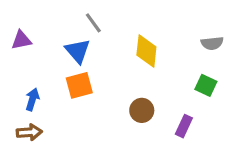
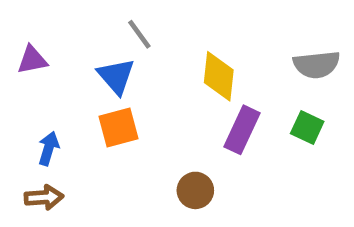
gray semicircle: (212, 43) -> (317, 65), size x1.4
brown circle: (142, 110) -> (195, 190), moved
purple rectangle: (184, 126) -> (242, 130), moved, size x1.4

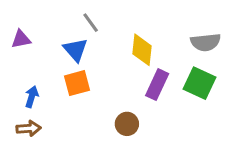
green square: (307, 127) -> (200, 83), size x1.5

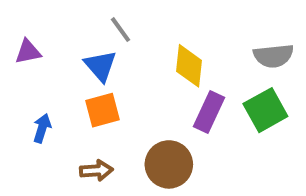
green square: (200, 83) -> (265, 110), turned 36
brown circle: (127, 124) -> (169, 164), size x1.5
brown arrow: (29, 128) -> (96, 170), moved

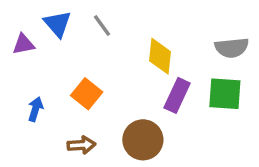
blue triangle: (100, 66) -> (58, 24), moved
orange square: (102, 110) -> (87, 94), turned -36
green square: (265, 110) -> (225, 94), turned 33

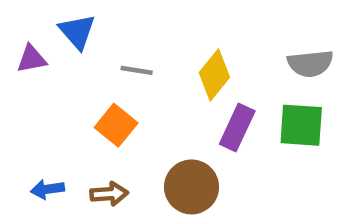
gray line: (102, 25) -> (137, 70), moved, turned -45
yellow diamond: (160, 56) -> (214, 75), turned 33
blue arrow: (35, 109) -> (48, 189), moved, turned -115

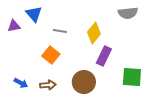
gray semicircle: (310, 64) -> (128, 13), moved
green square: (301, 125) -> (132, 77), moved
blue arrow: (48, 189) -> (21, 83), turned -144

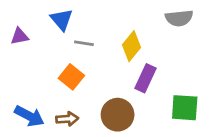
blue triangle: (34, 14) -> (62, 20), moved
blue arrow: (21, 83) -> (29, 116), size x1.5

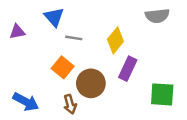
brown circle: (118, 115) -> (91, 83), moved
brown arrow: (67, 119) -> (70, 104), moved, turned 78

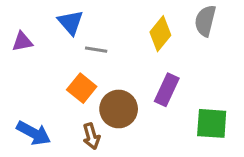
gray semicircle: (157, 16) -> (205, 21), turned 110
yellow diamond: (115, 40) -> (160, 34), moved

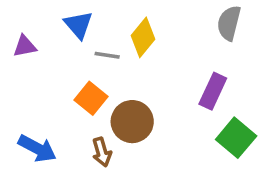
yellow diamond: (160, 34) -> (143, 37), moved
purple rectangle: (167, 90) -> (213, 91), moved
green square: (212, 123) -> (236, 138), turned 36

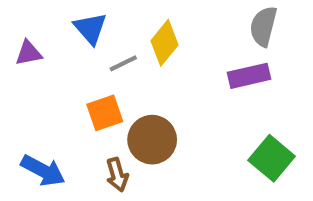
gray line: (107, 55) -> (123, 63), turned -35
purple rectangle: (213, 91) -> (249, 76), moved, turned 52
orange square: (91, 98) -> (105, 113), turned 32

